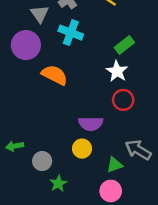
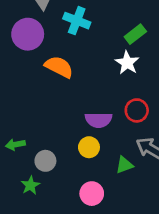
red circle: (123, 100) -> (137, 110), moved
green star: (58, 183) -> (30, 185), moved
pink circle: (111, 191) -> (92, 194), moved

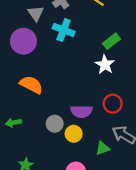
orange semicircle: (59, 67) -> (31, 85), moved
green arrow: (15, 144) -> (13, 123), moved
gray circle: (45, 161) -> (55, 124), moved

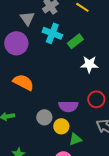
green rectangle: (112, 41) -> (75, 41), moved
white star: (105, 65) -> (89, 64), turned -30
green triangle: (103, 148) -> (75, 139), moved

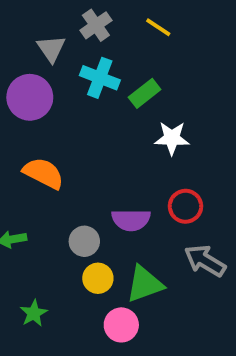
yellow circle: (61, 126) -> (98, 278), moved
green triangle: (75, 139) -> (145, 284), size x1.5

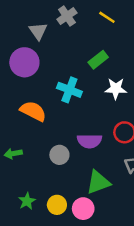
cyan cross: (100, 78) -> (69, 90), moved
yellow circle: (98, 278) -> (57, 205), moved

